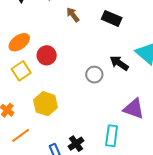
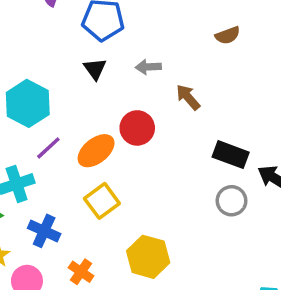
black rectangle: (112, 18) -> (231, 155), moved
red circle: (47, 55) -> (137, 128), moved

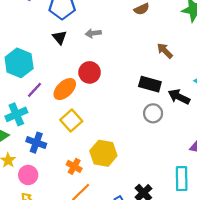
brown arrow: (188, 97) -> (165, 51), moved
orange cross: (81, 272) -> (74, 166), moved

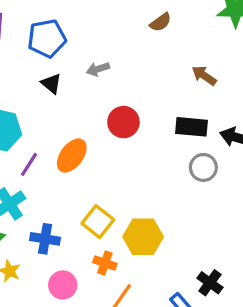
red circle: (90, 72) -> (123, 122), moved
yellow square: (71, 120) -> (98, 222), moved
pink circle: (28, 175) -> (63, 285), moved

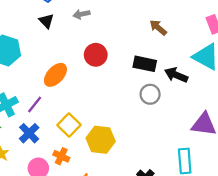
purple line: (29, 164) -> (35, 104), moved
blue cross: (45, 239) -> (29, 133), turned 30
orange cross: (105, 263) -> (61, 156), moved

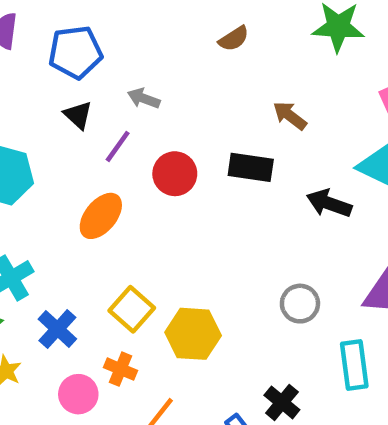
gray arrow: (82, 14) -> (144, 98), turned 35
black rectangle: (145, 64) -> (251, 167), moved
gray circle: (150, 94) -> (300, 304), moved
purple line: (35, 104) -> (118, 146), moved

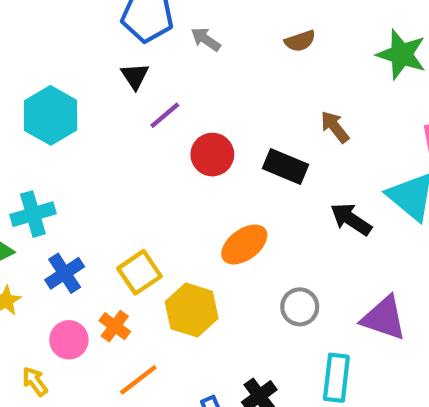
gray arrow: (144, 98) -> (206, 39), moved
orange ellipse: (101, 216) -> (244, 245), moved

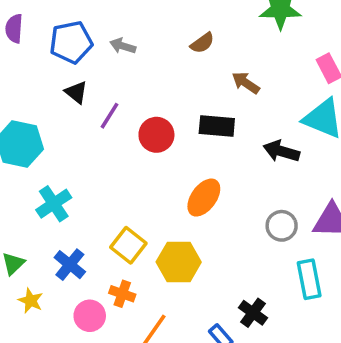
brown semicircle: (300, 41) -> (202, 43), moved
cyan cross: (33, 214) -> (54, 204), moved
gray circle: (300, 307) -> (282, 226), moved

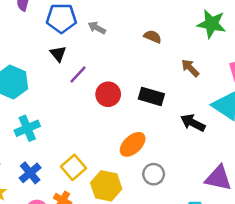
brown semicircle: (202, 43) -> (153, 37), turned -132
brown arrow: (246, 83) -> (190, 68), moved
gray circle: (282, 226) -> (154, 174), moved

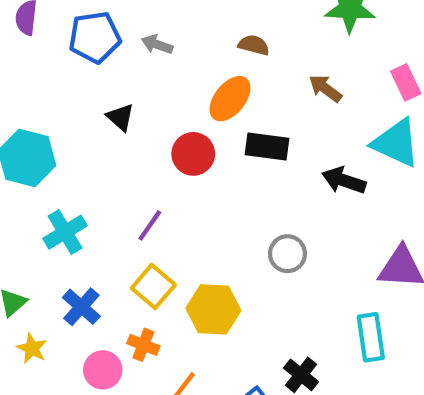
black triangle: (58, 54) -> (120, 117), moved
purple line: (78, 75) -> (150, 225), moved
orange ellipse: (133, 144) -> (230, 99), moved
gray circle: (154, 174) -> (287, 254), moved

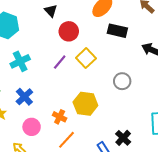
red circle: (193, 154) -> (69, 31), moved
yellow square: (153, 286) -> (86, 58), moved
orange cross: (143, 345) -> (60, 117), moved

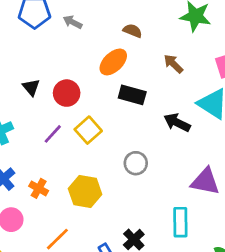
black triangle: (51, 11) -> (31, 87), moved
orange cross: (60, 117) -> (39, 188), moved

